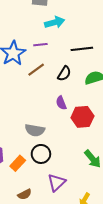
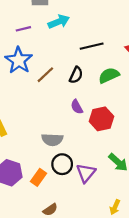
purple line: (40, 45) -> (23, 29), moved
purple triangle: (57, 182) -> (86, 173), moved

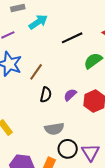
black semicircle: (76, 75) -> (46, 95), moved
purple semicircle: (77, 107) -> (70, 95), turned 88

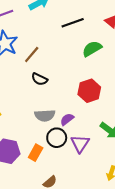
black semicircle: (46, 95) -> (39, 79), turned 98
purple semicircle: (70, 95) -> (67, 119), moved

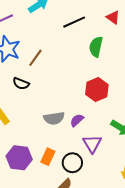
green semicircle: (92, 49) -> (96, 47), turned -42
black semicircle: (39, 79) -> (21, 84), moved
black circle: (57, 138) -> (72, 163), moved

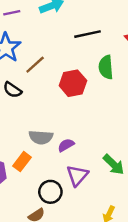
green semicircle: (96, 47) -> (106, 67), turned -30
red hexagon: (97, 89) -> (73, 83), moved
orange rectangle: (48, 157) -> (22, 162), moved

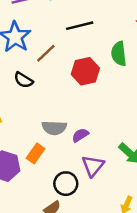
black line: (87, 34) -> (80, 26), moved

